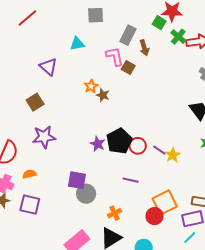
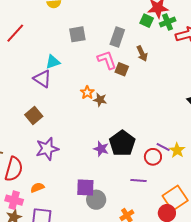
gray square: (96, 15) -> (77, 34), moved
green cross: (178, 37) -> (168, 22), moved, turned 35
cyan triangle: (77, 44) -> (53, 62), moved
brown arrow: (144, 48) -> (142, 54), moved
red circle: (138, 146) -> (153, 157), moved

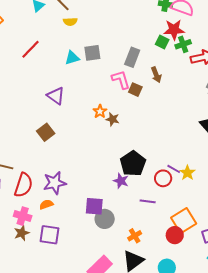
cyan triangle: (53, 62) -> (72, 58), moved
purple star: (47, 149) -> (55, 183), moved
purple star: (101, 149) -> (121, 181), moved

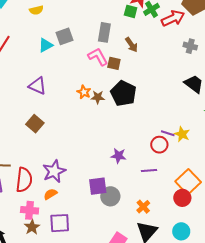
black pentagon: (133, 164) -> (123, 93), moved

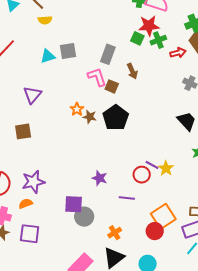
red arrow: (173, 18) -> (178, 53), size x0.7
purple triangle: (37, 86) -> (32, 95), turned 36
brown square: (35, 124) -> (23, 131), turned 30

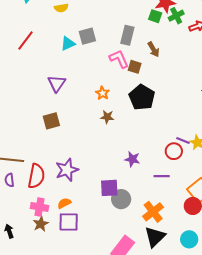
brown star: (90, 117) -> (107, 117), moved
orange semicircle: (26, 204) -> (64, 203), moved
orange cross: (115, 233) -> (153, 212), size x1.5

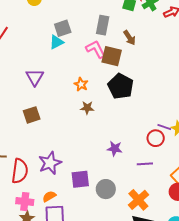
cyan triangle: (68, 44) -> (56, 42), moved
brown square: (135, 67) -> (112, 56), size x1.5
purple square: (109, 188) -> (80, 179), moved

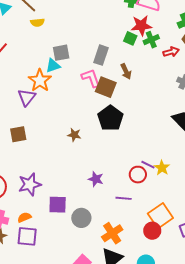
orange star: (81, 84) -> (40, 80), moved, size x1.6

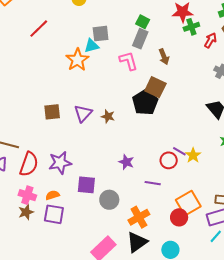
green square: (130, 38) -> (143, 22), moved
red arrow: (171, 52) -> (210, 40), turned -49
brown square: (106, 87) -> (155, 87), moved
purple triangle: (27, 97) -> (83, 113), moved

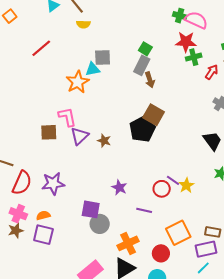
brown arrow: (164, 57) -> (150, 80), moved
pink L-shape: (128, 61) -> (67, 117), moved
purple square: (86, 185) -> (91, 209), moved
red circle: (179, 217) -> (161, 253), moved

